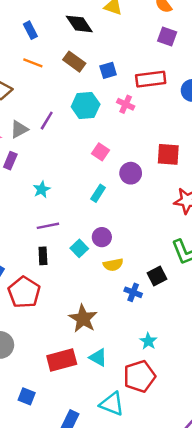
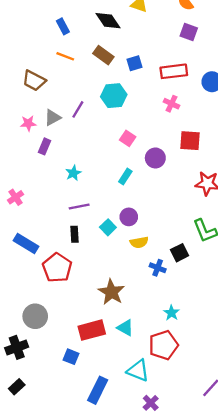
pink cross: (126, 104) -> (171, 104), moved
blue square: (27, 396) -> (71, 357), moved

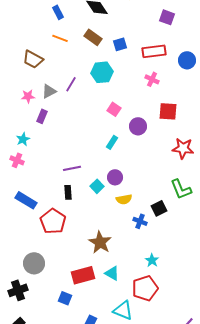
cyan star: (73, 173) -> (23, 139), moved
pink cross: (16, 197) -> (17, 160), turned -32

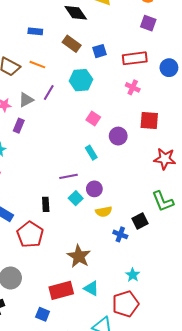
blue rectangle: (58, 12) -> (35, 31), moved, turned -56
orange line: (60, 38) -> (37, 65), moved
cyan rectangle: (112, 142) -> (91, 153), turned -64
purple line: (72, 168) -> (68, 176), moved

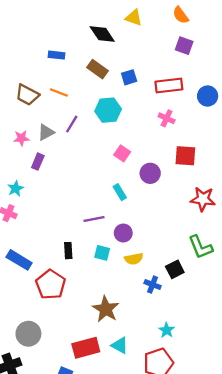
cyan square: (76, 198) -> (102, 253), moved, turned -32

